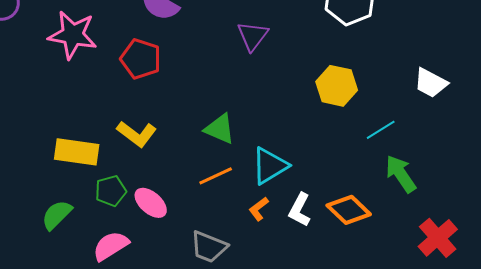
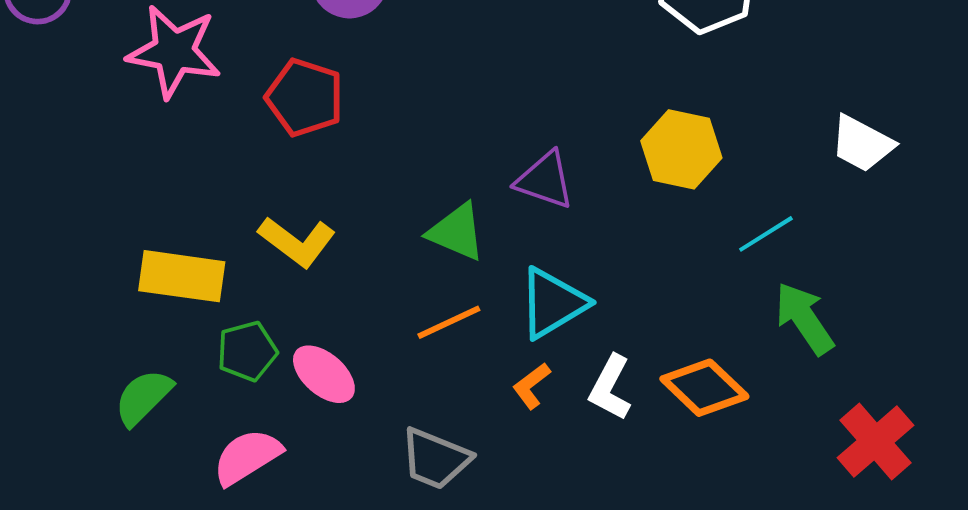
purple triangle: (253, 36) -> (545, 180), moved, turned -48

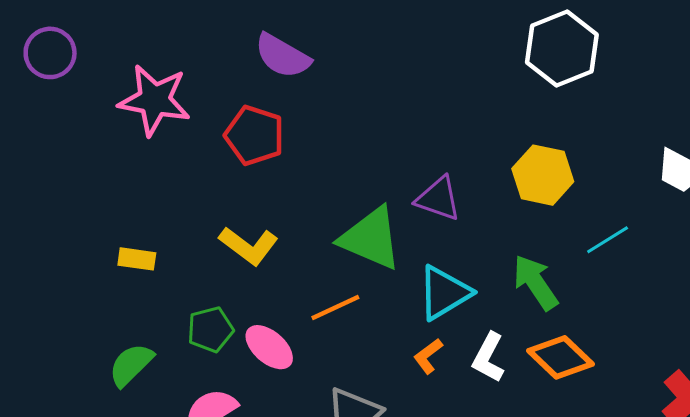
green triangle: (457, 232) -> (371, 238), size x1.4
yellow rectangle: (182, 276) -> (137, 259), moved, size x0.6
green arrow: (804, 318) -> (535, 282), moved
orange line: (449, 322) -> (335, 307), moved

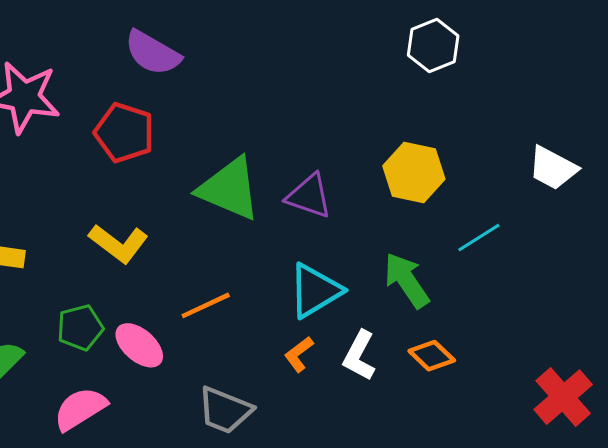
white hexagon: (562, 49) -> (433, 45), size x0.7
green triangle: (371, 238) -> (229, 189), moved
orange diamond: (560, 357) -> (432, 356), size x0.7

